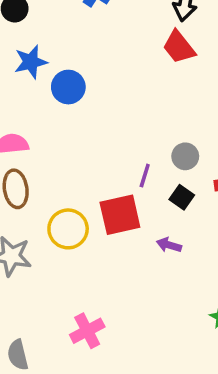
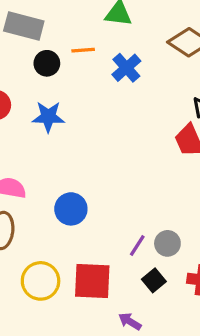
blue circle: (68, 87) -> (71, 209), moved
purple line: (145, 176) -> (137, 245), moved

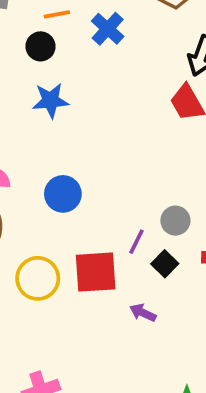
black circle: (47, 63) -> (41, 46), moved
blue star: (48, 117) -> (51, 101), moved
purple line: (137, 245) -> (136, 242), moved

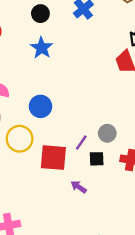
blue star: (51, 101) -> (42, 48), turned 30
black square: (165, 264) -> (97, 159), turned 35
yellow circle: (38, 278) -> (20, 139), moved

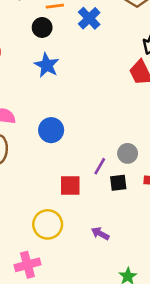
yellow circle: (20, 139) -> (48, 224), moved
red square: (53, 158) -> (70, 185), size x0.7
purple arrow: (79, 187) -> (100, 234), moved

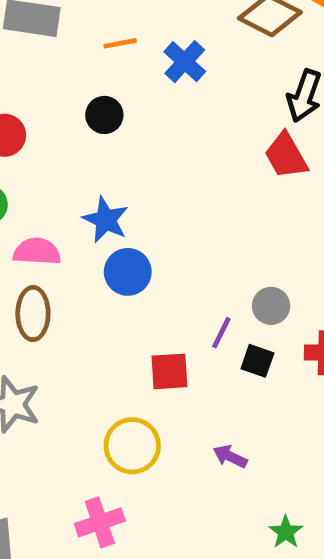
black circle: (42, 27) -> (104, 115), moved
blue star: (47, 65) -> (106, 220), moved
black square: (118, 183) -> (257, 361), turned 30

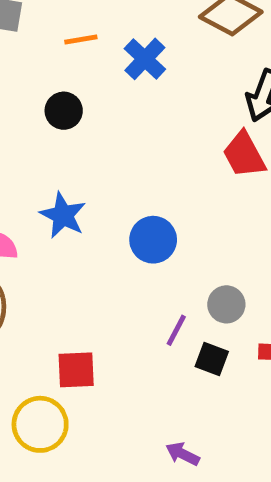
blue circle: (128, 272) -> (153, 240), moved
red square: (169, 371) -> (76, 370), moved
yellow circle: (132, 446) -> (40, 424), moved

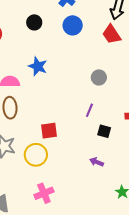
blue circle: (153, 240) -> (73, 25), moved
gray circle: (226, 304) -> (99, 77), moved
black square: (212, 359) -> (104, 131), moved

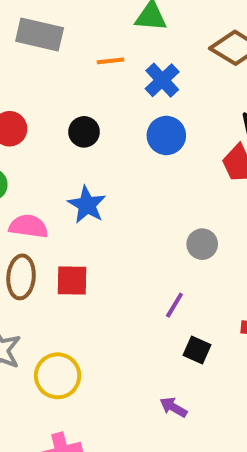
black circle: (34, 22) -> (84, 132), moved
red square: (49, 131) -> (72, 280), moved

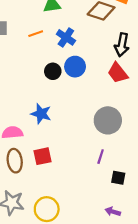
black circle: (84, 132) -> (53, 71), moved
gray circle: (202, 244) -> (108, 120), size x1.6

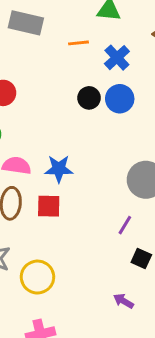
blue star: (41, 114) -> (59, 169), moved, turned -30

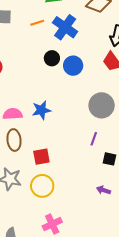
blue cross: (117, 58) -> (65, 27), size x1.4
blue circle: (120, 99) -> (73, 66), moved
red square: (49, 206) -> (41, 157), moved

